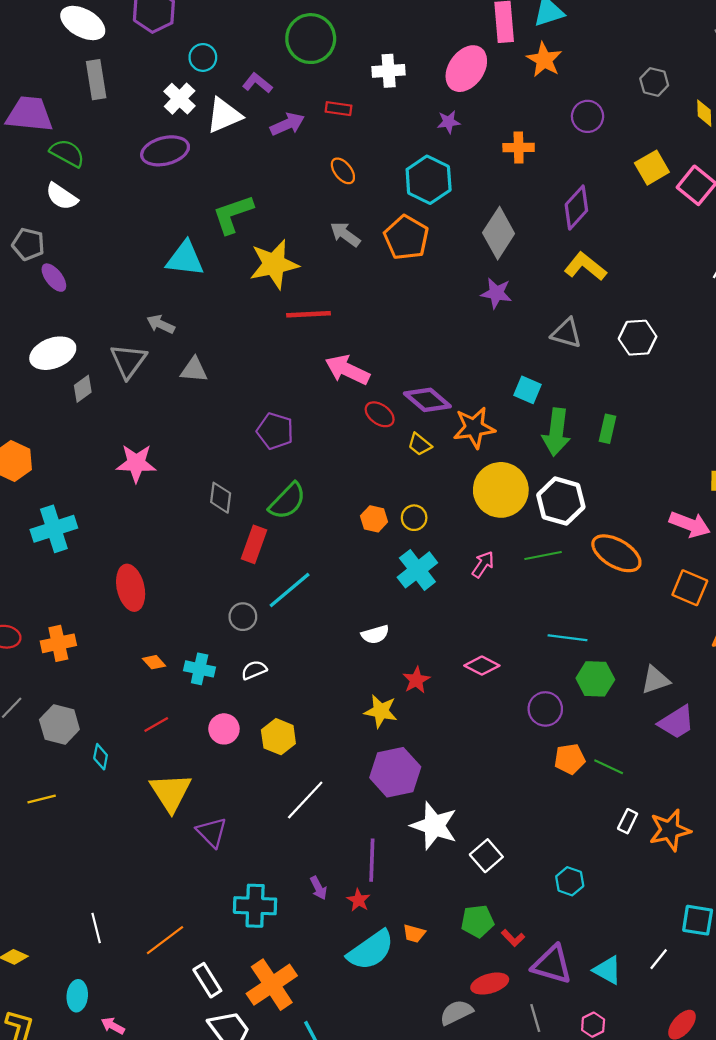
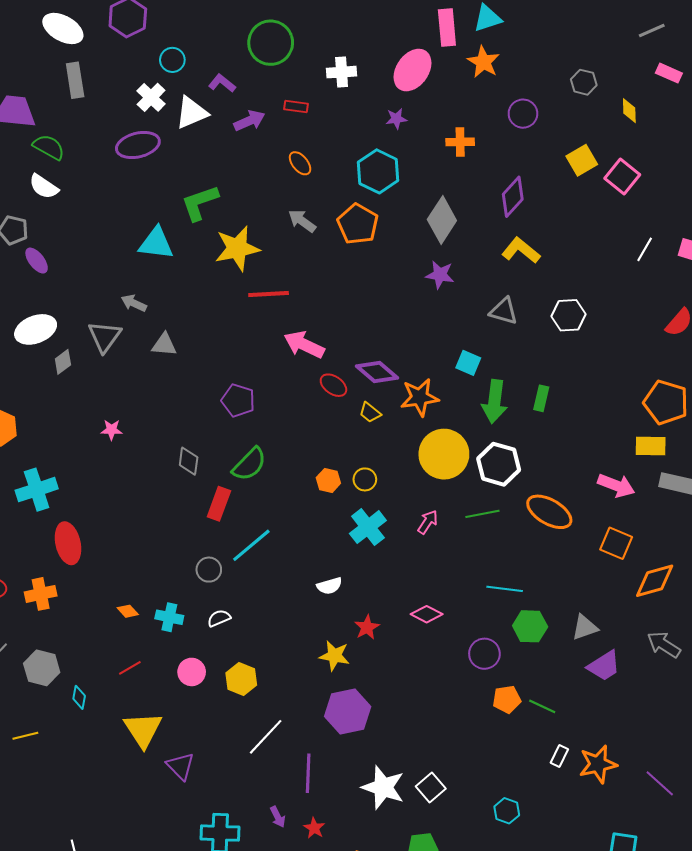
pink star: (136, 463) -> (112, 430), size x0.6
red ellipse: (131, 588) -> (68, 543), moved
white star: (434, 826) -> (383, 787), moved
purple line: (372, 860) -> (308, 773), moved

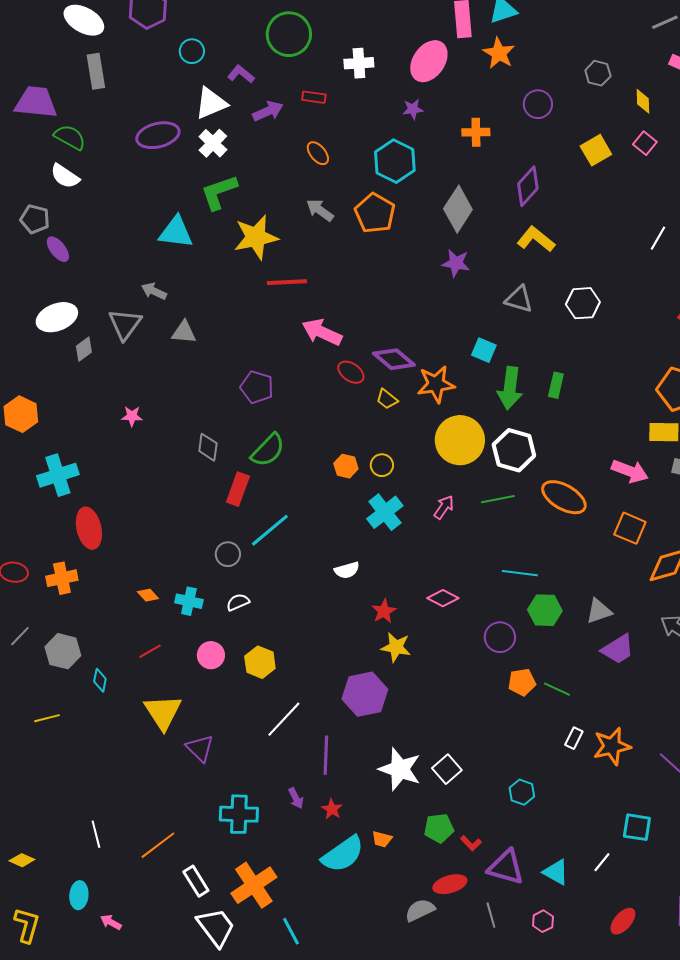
white cross: (151, 97) -> (213, 143), moved
pink square: (622, 176) -> (645, 143), moved, size x0.7
yellow star: (334, 656) -> (396, 647), moved

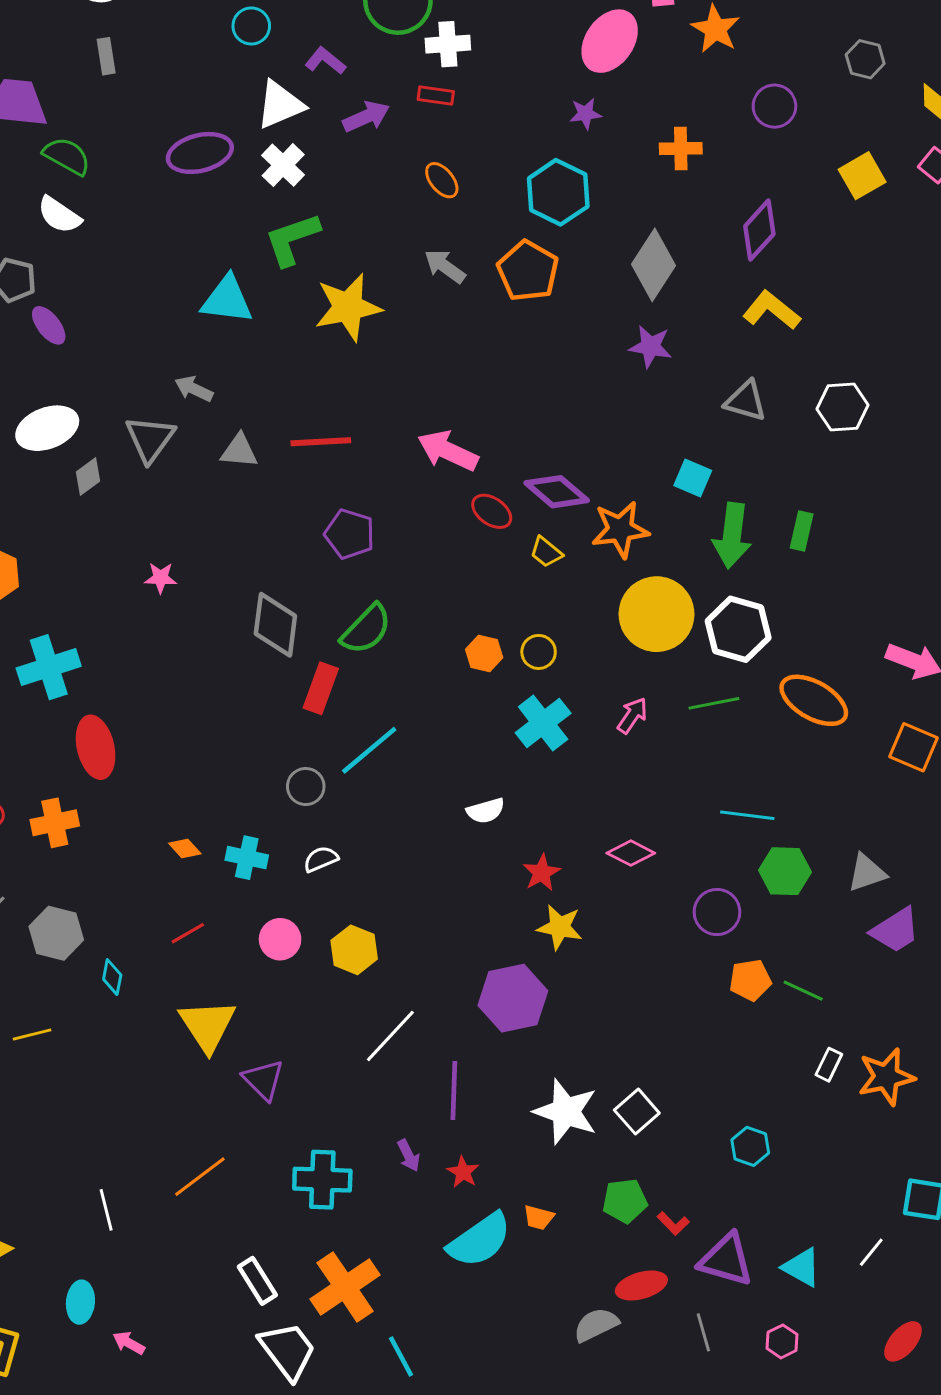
white cross: (359, 63) -> (448, 44), moved
gray rectangle: (96, 71) -> (106, 56), size x0.7
red line: (287, 282) -> (321, 442), moved
gray diamond: (208, 447) -> (275, 625), size x1.5
orange line: (158, 845) -> (200, 1177), moved

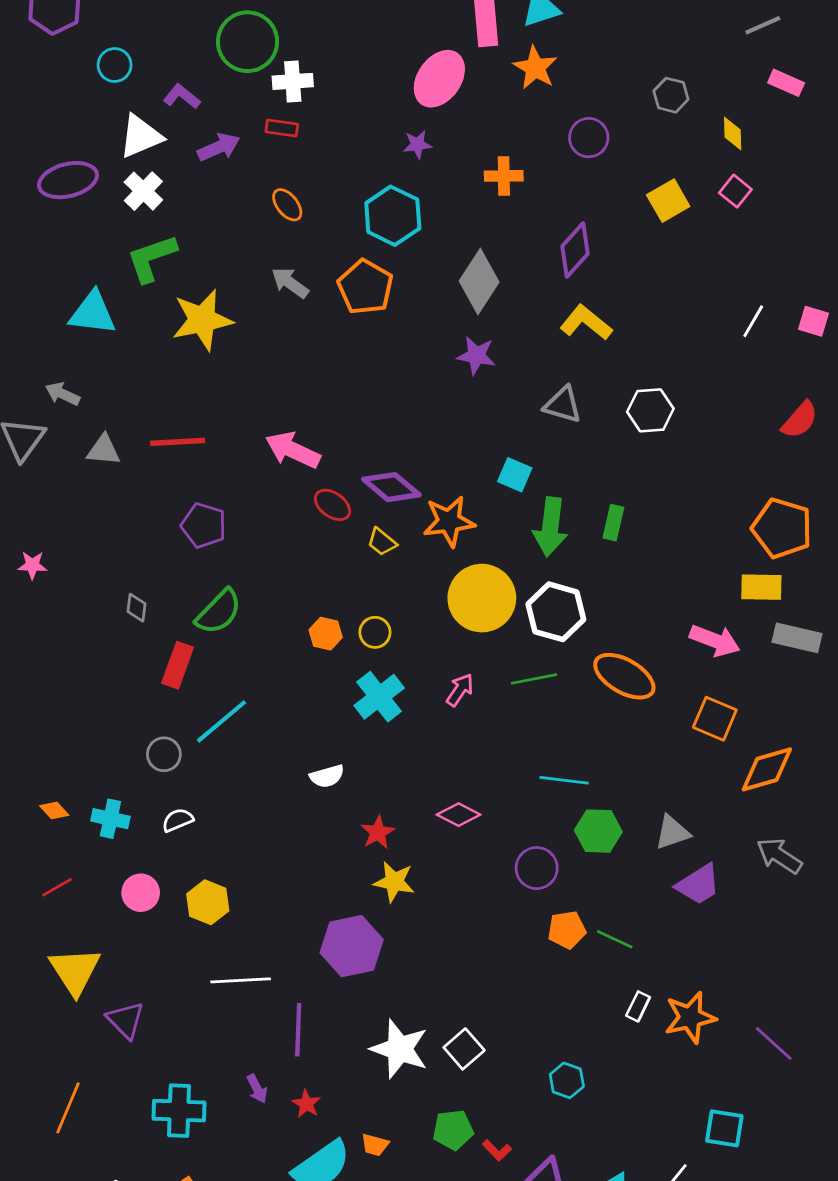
gray diamond: (275, 625) -> (137, 608), size x0.5
white line: (390, 1036) -> (241, 980), turned 44
orange line: (200, 1177) -> (68, 1108), turned -30

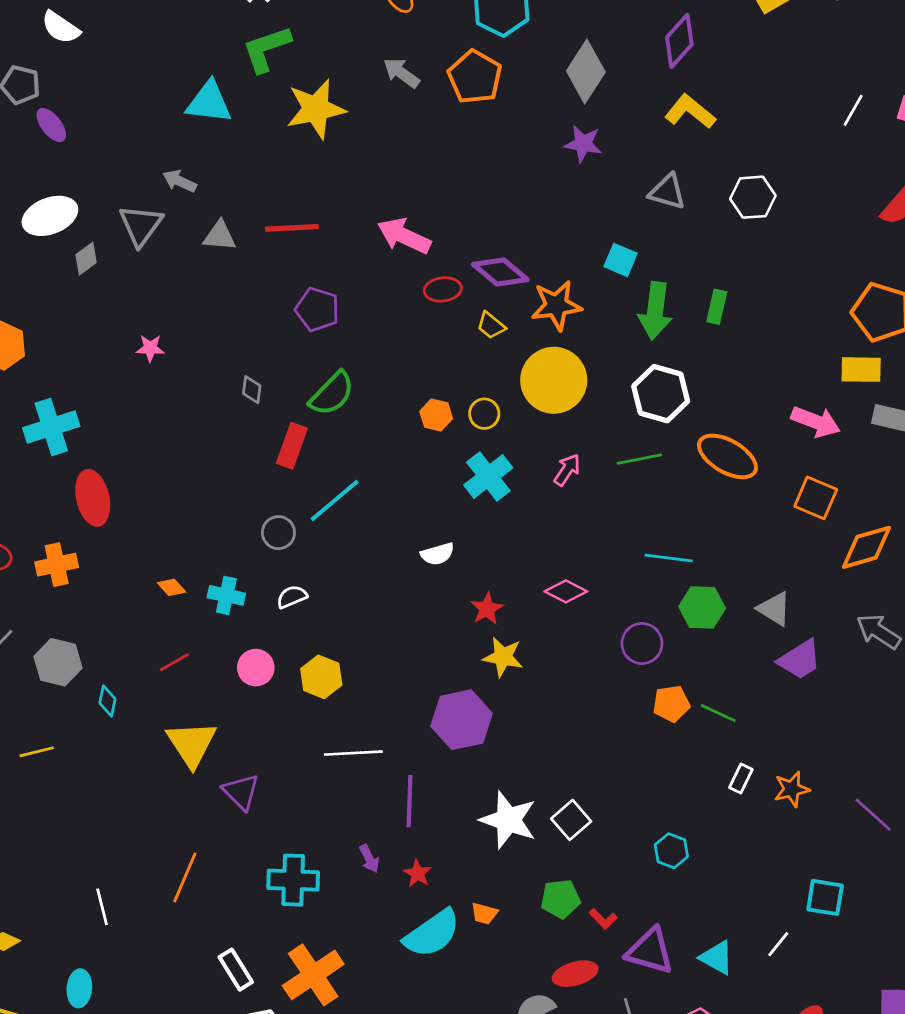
red ellipse: (332, 505) -> (443, 289), turned -42
yellow circle: (482, 598) -> (554, 380), moved
gray triangle: (672, 832) -> (774, 609), turned 51
orange star: (690, 1017) -> (792, 789), size x0.7

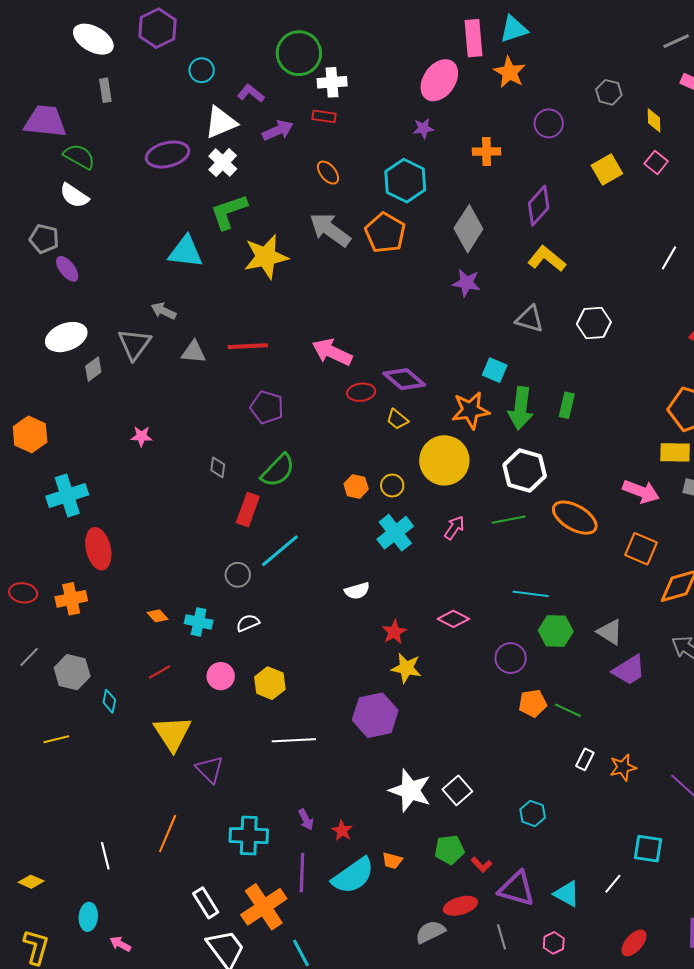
gray arrow: (401, 73) -> (330, 230), size x1.5
orange star: (556, 305) -> (470, 410), moved
purple line: (409, 801) -> (302, 873), moved

